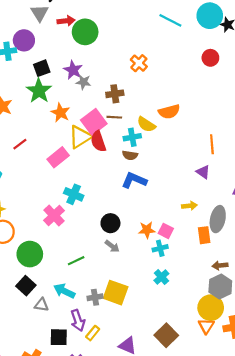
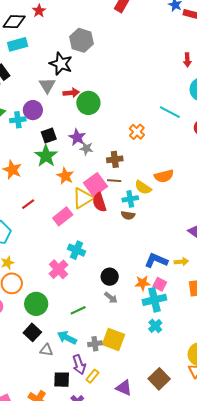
cyan line: (170, 20) -> (170, 112), moved
blue L-shape: (134, 180) -> (156, 260), moved
cyan cross: (160, 248) -> (154, 300), size x1.6

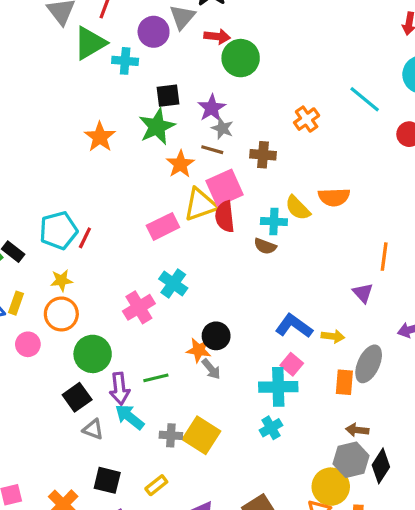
purple circle: (33, 110) -> (154, 32), moved
brown line: (114, 181) -> (212, 150), moved
red line: (28, 204) -> (85, 238), moved, turned -40
orange star: (143, 283) -> (199, 350), moved
purple arrow: (79, 365) -> (120, 389), moved

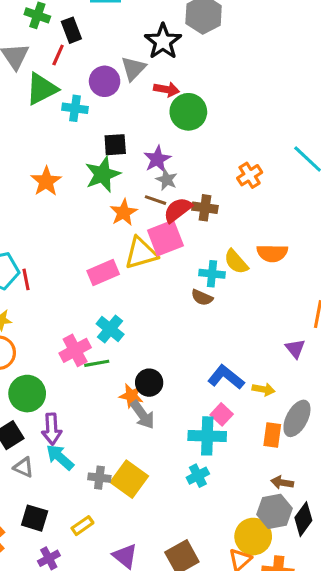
red semicircle: (225, 217) -> (178, 210), moved, turned 56
red line: (85, 238) -> (26, 279), turned -40
gray arrow: (211, 369) -> (142, 415), size x1.4
green line: (156, 378) -> (97, 363), moved

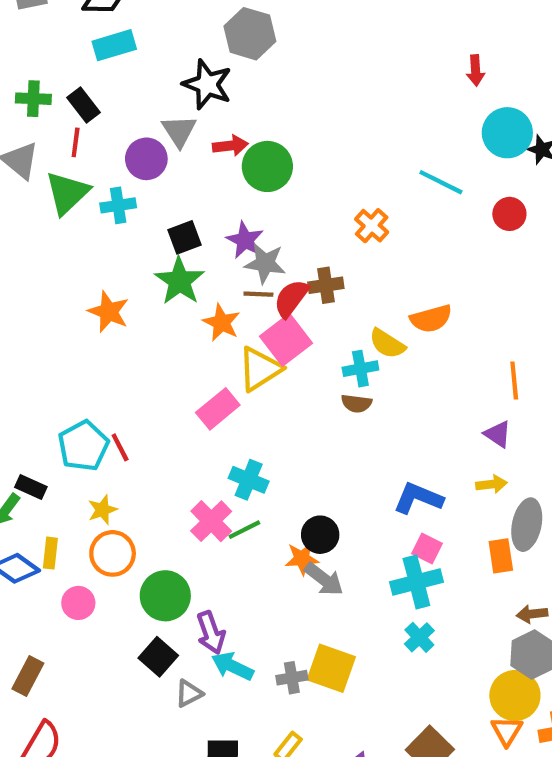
gray star: (167, 180) -> (265, 263), size x1.4
yellow arrow: (264, 389) -> (491, 484), moved
gray triangle: (24, 467) -> (189, 693), turned -35

